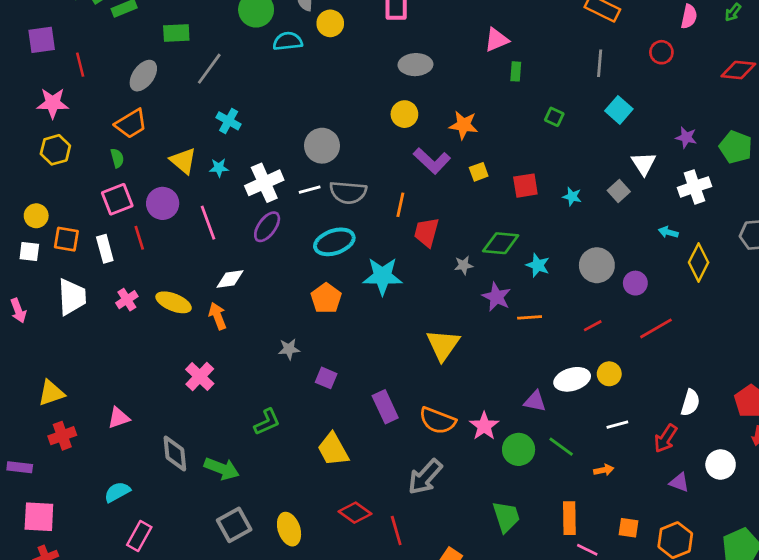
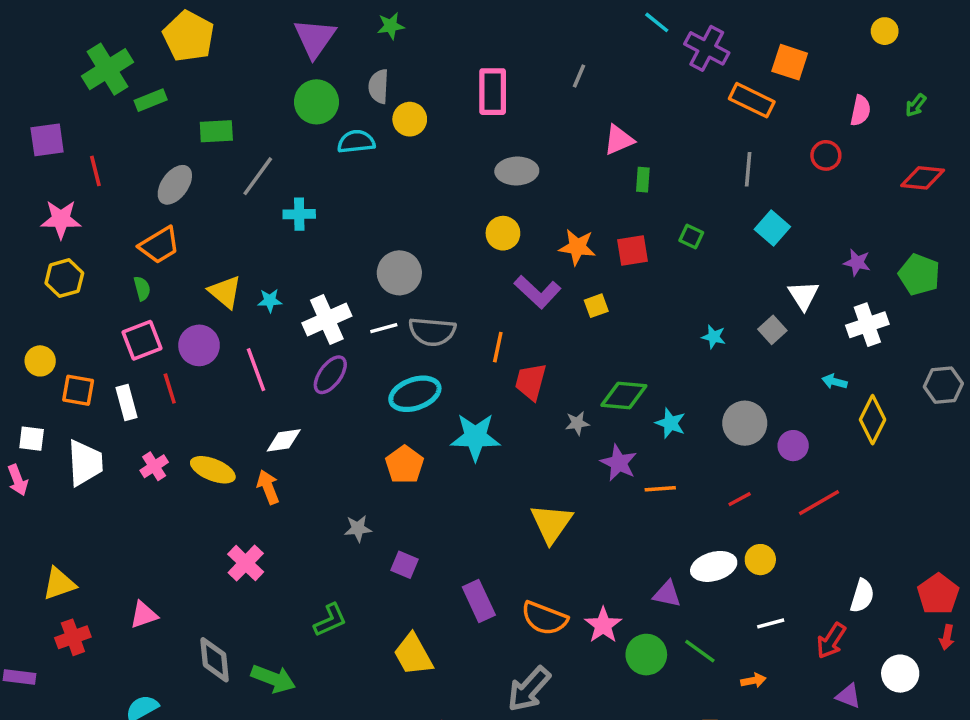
cyan cross: (229, 121) -> (299, 214), moved, turned -30
red square: (525, 186) -> (633, 250), moved
white square: (29, 251) -> (32, 439), moved

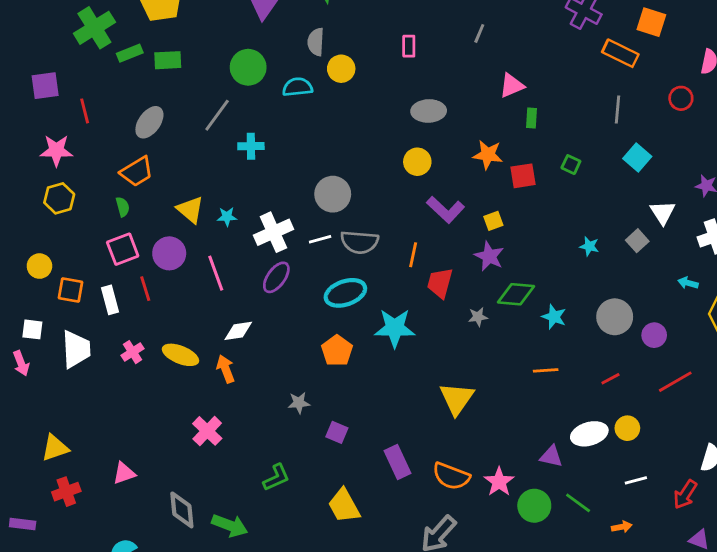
pink rectangle: (493, 92) -> (409, 46), size x0.6
green circle: (316, 102) -> (248, 67), moved
green rectangle: (216, 131) -> (168, 60), moved
orange star: (577, 247) -> (488, 155), moved
purple star: (619, 463) -> (489, 256), moved

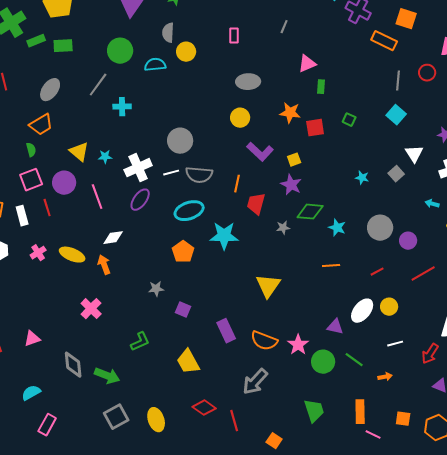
gray line: (617, 110) -> (398, 81), moved
white ellipse: (589, 434) -> (362, 311), turned -35

